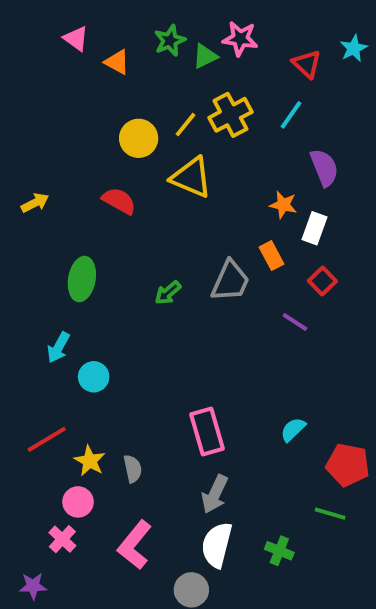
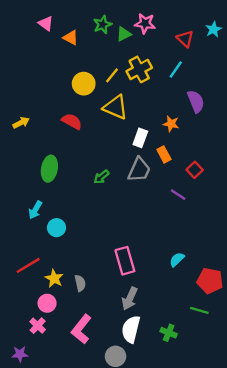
white rectangle: (315, 228) -> (140, 138), moved

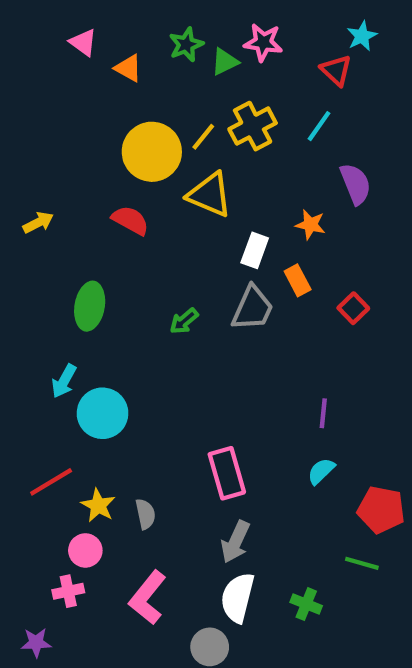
cyan star: (214, 29) -> (362, 36), moved
yellow circle: (84, 84) -> (152, 152), size x1.4
purple line: (178, 195) -> (323, 413), moved, turned 63
cyan circle: (57, 228) -> (103, 413), size x1.5
pink cross: (38, 326) -> (68, 591), turned 35

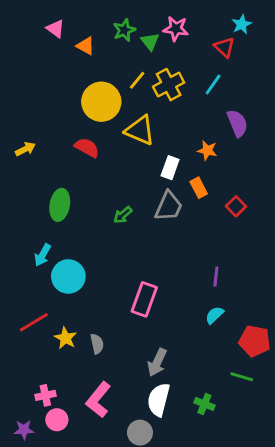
green triangle: (225, 62) -> (150, 42), turned -42
yellow line: (203, 137) -> (137, 80), moved
pink rectangle: (227, 473) -> (144, 299), moved, turned 36
pink circle: (85, 550) -> (57, 420), moved

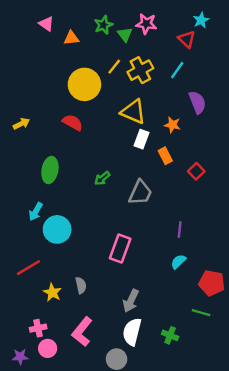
orange triangle: (86, 46) -> (71, 38), turned -35
yellow triangle: (140, 130) -> (133, 112), moved
gray trapezoid: (169, 206) -> (140, 193), moved
yellow star: (65, 338) -> (52, 293), moved

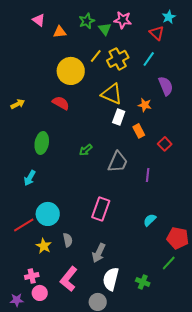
cyan circle: (57, 229) -> (48, 214), moved
purple line: (180, 229) -> (148, 175), moved
gray arrow: (131, 301) -> (99, 253), moved
green line: (201, 313) -> (169, 263), turned -63

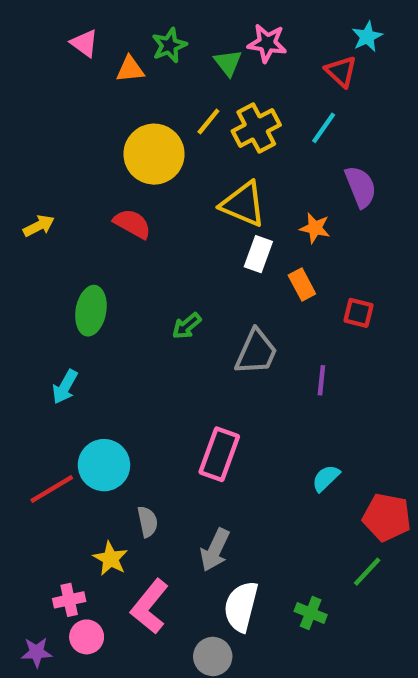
green star: (87, 21) -> (169, 45), moved
red square: (165, 144) -> (358, 313), turned -32
yellow star: (44, 246) -> (111, 559), moved

